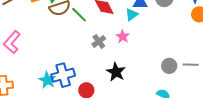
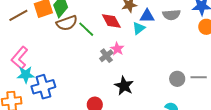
pink star: (123, 37) -> (117, 49), moved
blue cross: (63, 75) -> (43, 87), moved
cyan star: (47, 80) -> (26, 75), moved, turned -30

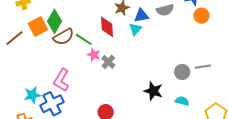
red diamond: (111, 21) -> (107, 27), turned 35
pink star: (117, 49) -> (94, 55), moved
pink L-shape: (20, 58) -> (61, 80), moved
black star: (124, 86) -> (153, 91), moved

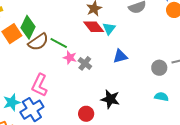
blue triangle: (141, 16) -> (120, 56), moved
red diamond: (107, 27) -> (94, 27), moved, turned -30
black star: (153, 91) -> (110, 99), moved

